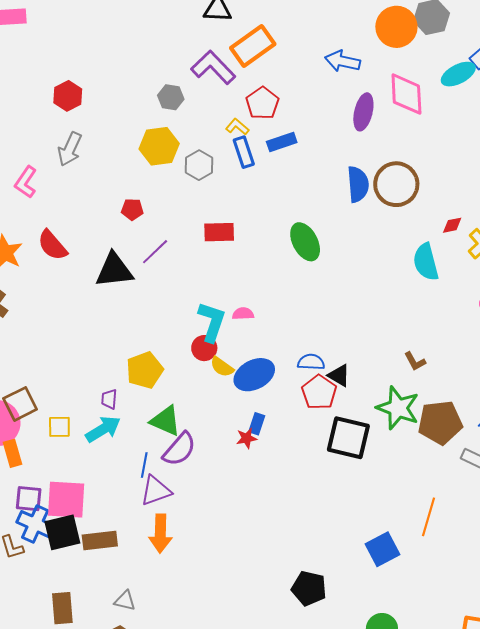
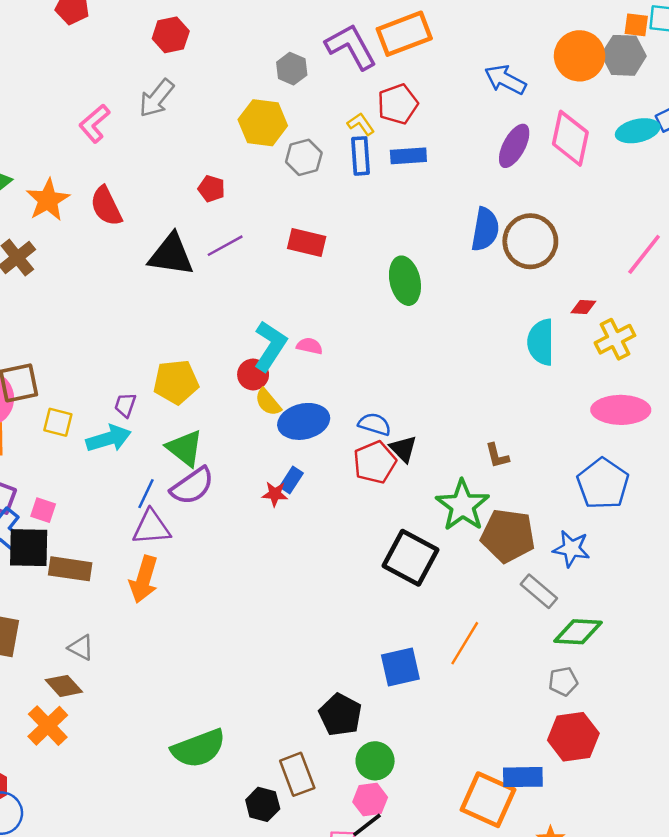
black square: (348, 438) -> (410, 558), moved
pink square: (66, 500) -> (43, 510), size x0.5
black pentagon: (309, 588) -> (340, 715), moved

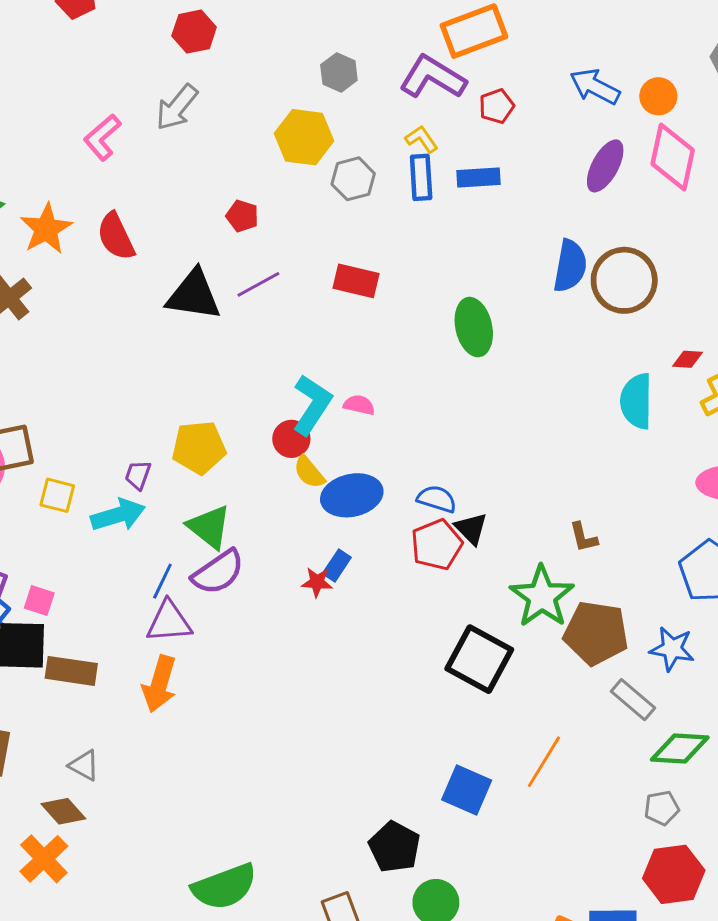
purple L-shape: (351, 47) -> (433, 77), moved, turned -30
orange circle: (580, 56) -> (658, 96), moved, size x0.6
red pentagon: (398, 104) -> (497, 106), moved, size x0.7
blue square: (400, 667) -> (467, 790), turned 36

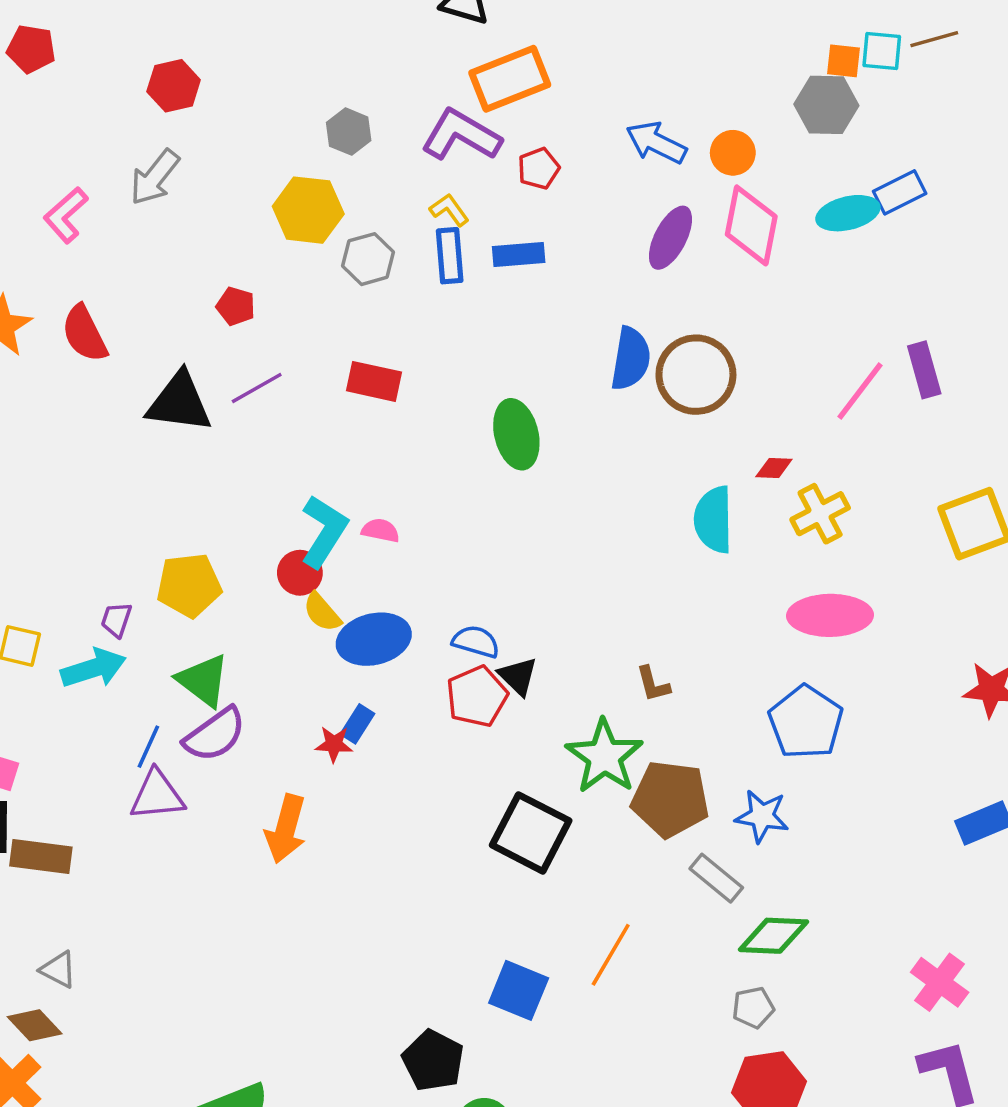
orange arrow: (159, 684) -> (286, 829), moved

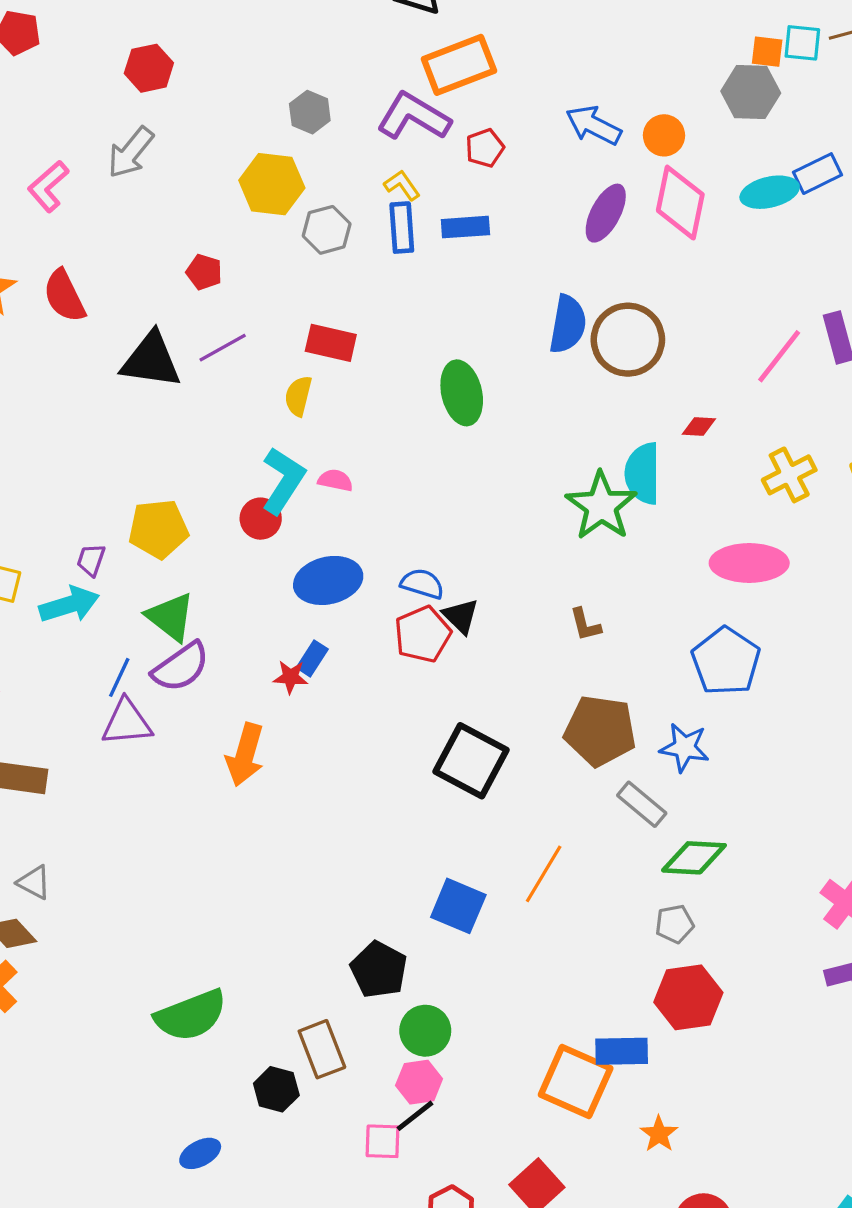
yellow cross: (820, 514) -> (789, 475), moved
yellow semicircle: (322, 612) -> (298, 396), moved, turned 54
green star: (604, 756) -> (601, 506), moved

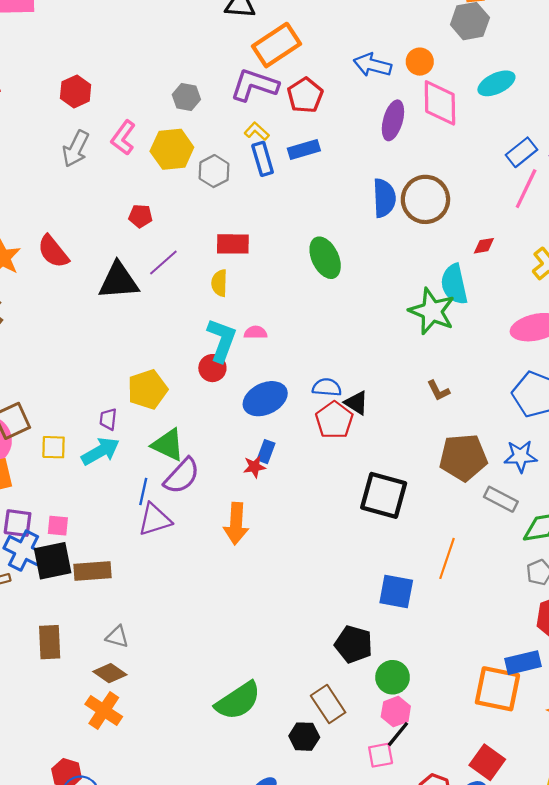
red pentagon: (485, 148) -> (305, 95), size x1.4
blue rectangle: (817, 174) -> (521, 152), moved
pink L-shape: (48, 186) -> (123, 138), moved

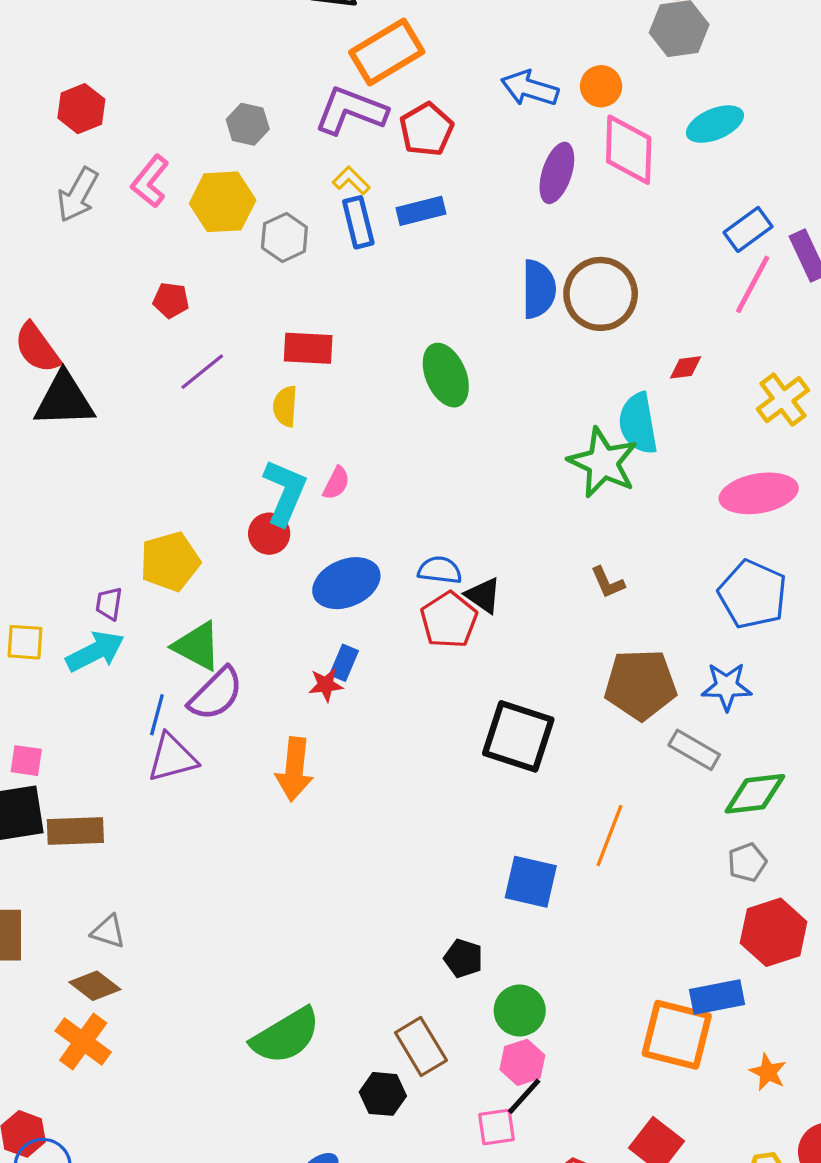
black triangle: (119, 281) -> (64, 400), moved
pink semicircle: (256, 333) -> (336, 483), turned 115
black pentagon: (354, 644) -> (463, 958), size x0.7

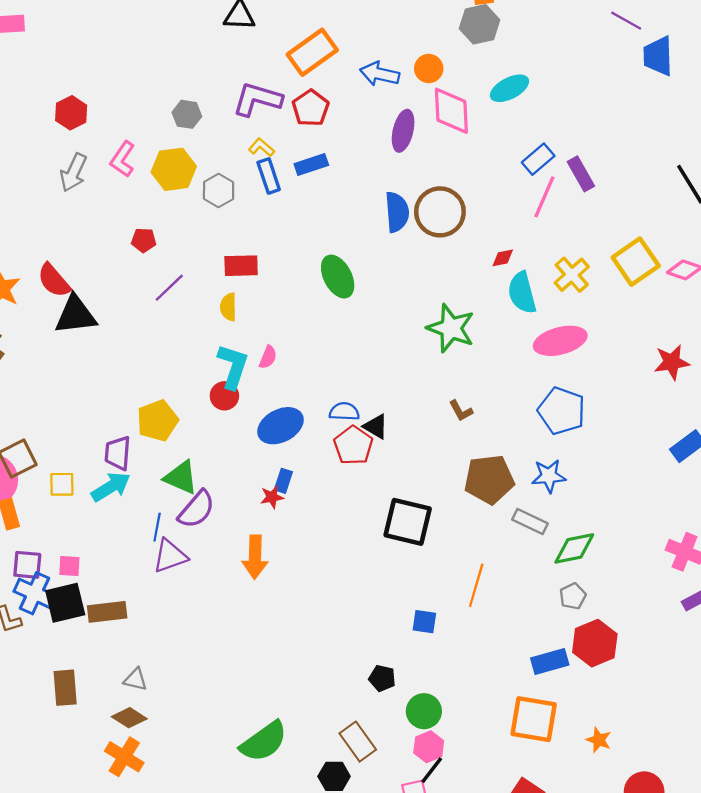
orange rectangle: (387, 52) -> (312, 52), moved
cyan semicircle: (638, 423) -> (522, 293), moved
purple trapezoid: (109, 604) -> (118, 453), size x1.5
blue square: (531, 882) -> (424, 622), size x0.7
blue rectangle: (717, 997) -> (550, 662), moved

